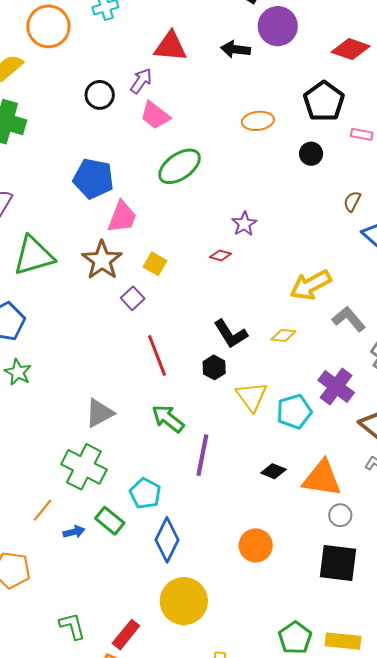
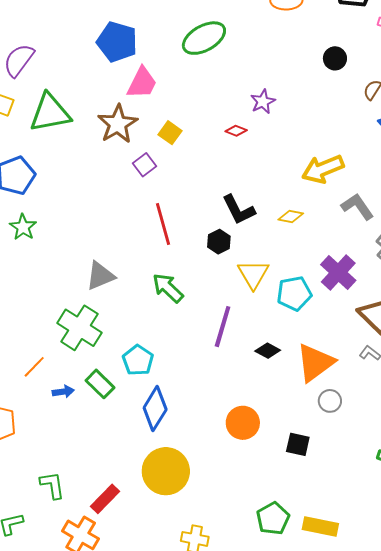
black circle: (311, 154) -> (335, 58), moved
purple line: (202, 455) -> (223, 327), moved
orange triangle: (322, 478) -> (315, 363), turned -51
black square: (338, 563) -> (298, 444), moved, size x0.6

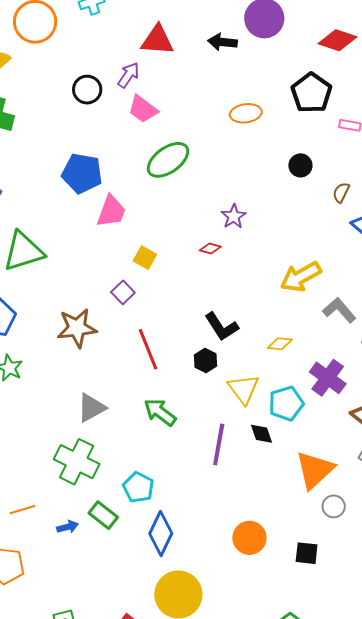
brown star: (118, 124) -> (77, 328), moved, turned 30
yellow diamond: (291, 216) -> (280, 344), moved
black diamond: (268, 351) -> (262, 434), moved, turned 50
orange line: (34, 367) -> (22, 510), moved, turned 35

